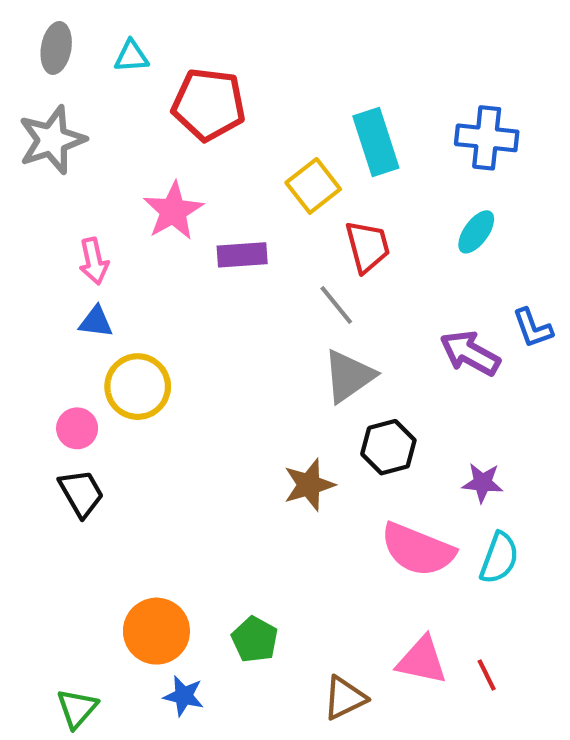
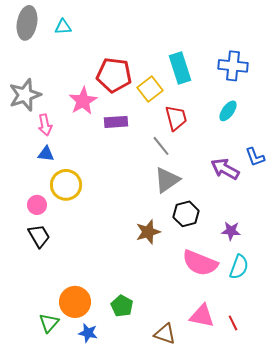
gray ellipse: (56, 48) -> (27, 23), size x1.4
red pentagon: (209, 104) -> (114, 75), moved
gray star: (52, 140) -> (25, 95), moved
brown triangle: (345, 698) -> (165, 334), turned 45
green triangle: (77, 708) -> (49, 323), moved

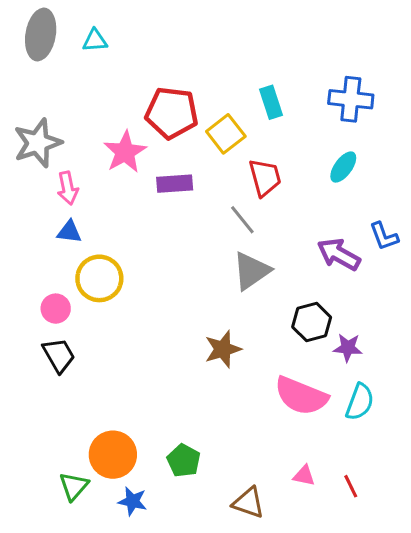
cyan rectangle: (180, 68) -> (271, 102), size x0.7
black hexagon: (186, 214) -> (312, 322), moved
pink triangle: (202, 316) -> (304, 476), size x0.6

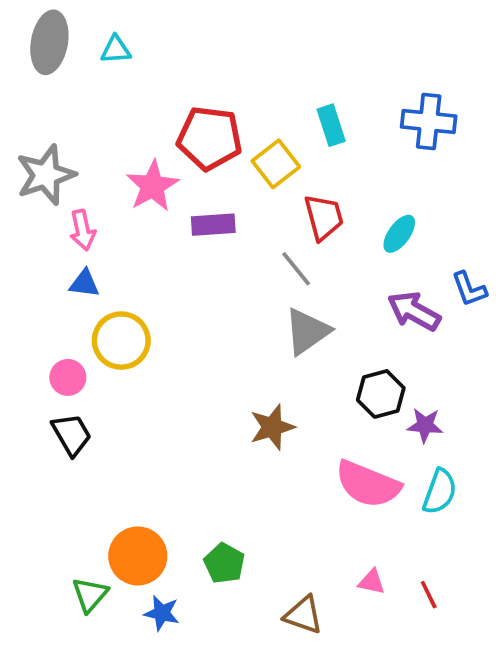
cyan ellipse: (343, 167) -> (399, 234), moved

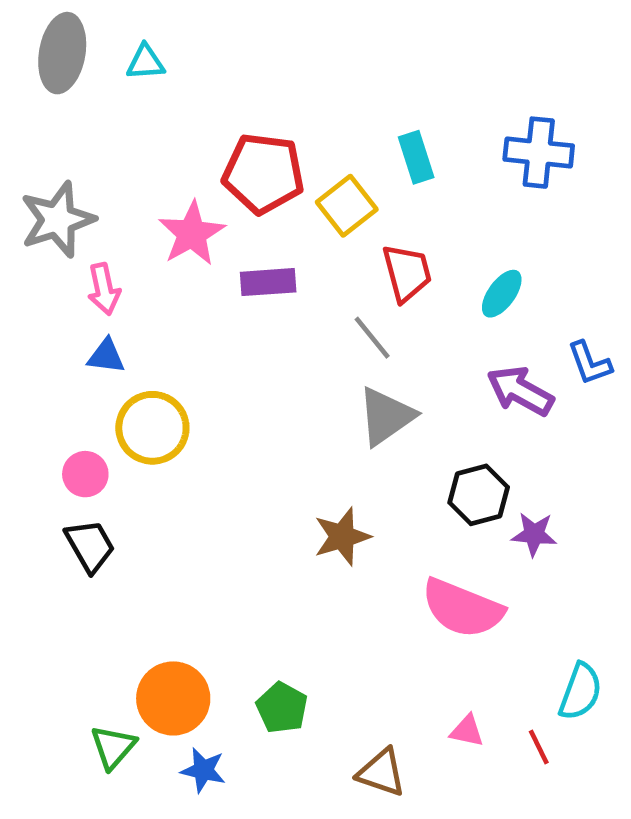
cyan semicircle: (440, 492) -> (580, 692), moved

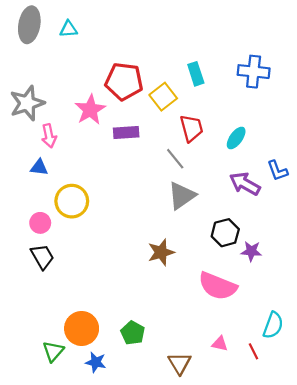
blue triangle: (106, 356) -> (39, 167), moved
brown triangle: (381, 773) -> (180, 363), turned 40

